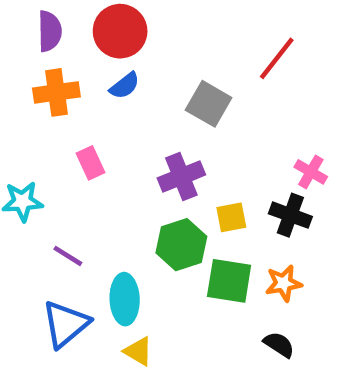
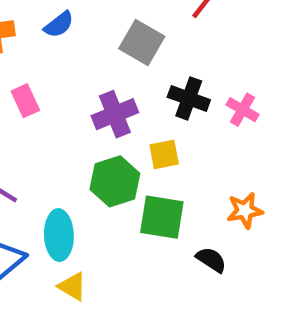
black cross: (290, 215) -> (189, 98), moved
orange star: (284, 283) -> (245, 210), moved
black semicircle: (279, 345) -> (211, 260), moved

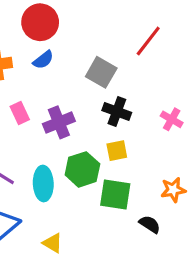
black cross: (189, 98) -> (117, 111), moved
purple cross: (115, 114) -> (59, 122), moved
cyan ellipse: (59, 235) -> (43, 184), moved

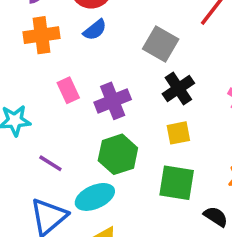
black cross: (117, 111) -> (178, 89), turned 36
green hexagon: (82, 169) -> (118, 154), moved
cyan ellipse: (43, 184) -> (95, 197), moved, turned 68

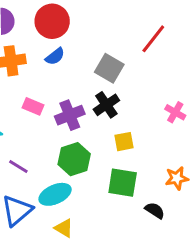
black cross: (178, 89) -> (106, 105), moved
pink rectangle: (68, 90) -> (33, 106), turned -42

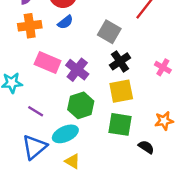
black cross: (106, 105) -> (120, 61), moved
pink rectangle: (33, 106) -> (48, 63), size x1.5
purple cross: (70, 115) -> (77, 70), turned -30
yellow square: (124, 142) -> (121, 91), size x1.5

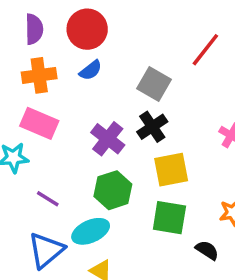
black cross: (120, 61) -> (152, 127), moved
pink rectangle: (48, 63) -> (39, 123), moved

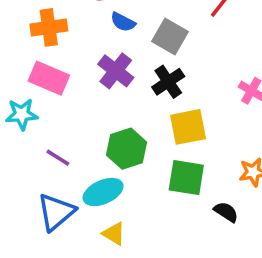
blue semicircle: (91, 70) -> (123, 22), moved, turned 65
purple cross: (108, 139) -> (116, 71), moved

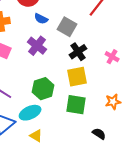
black cross: (168, 82) -> (78, 52), moved
black semicircle: (226, 212) -> (99, 134), moved

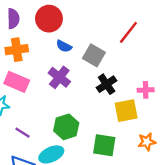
pink cross: (112, 57) -> (146, 90), turned -32
yellow square: (77, 77) -> (126, 111), moved

